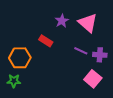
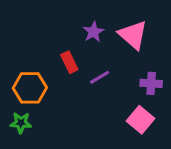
red rectangle: (46, 41) -> (69, 62), turned 32
purple line: (81, 51) -> (100, 77), moved, turned -56

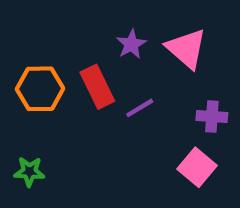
red rectangle: (69, 62) -> (97, 87), size x1.4
orange hexagon: (30, 88) -> (40, 89), moved

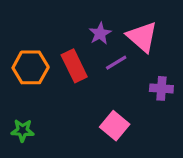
purple line: (140, 108) -> (116, 63), moved
pink square: (197, 167) -> (115, 126), moved

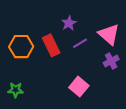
pink triangle: (142, 37) -> (109, 34), moved
purple cross: (161, 88) -> (111, 61), turned -32

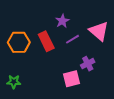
purple cross: (111, 61) -> (88, 64), moved
pink square: (79, 87) -> (71, 79), turned 36

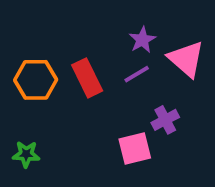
purple star: (62, 21) -> (142, 40), moved

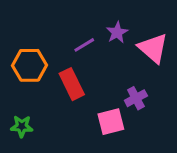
purple line: (137, 74) -> (84, 45), moved
red rectangle: (87, 78) -> (72, 84), moved

